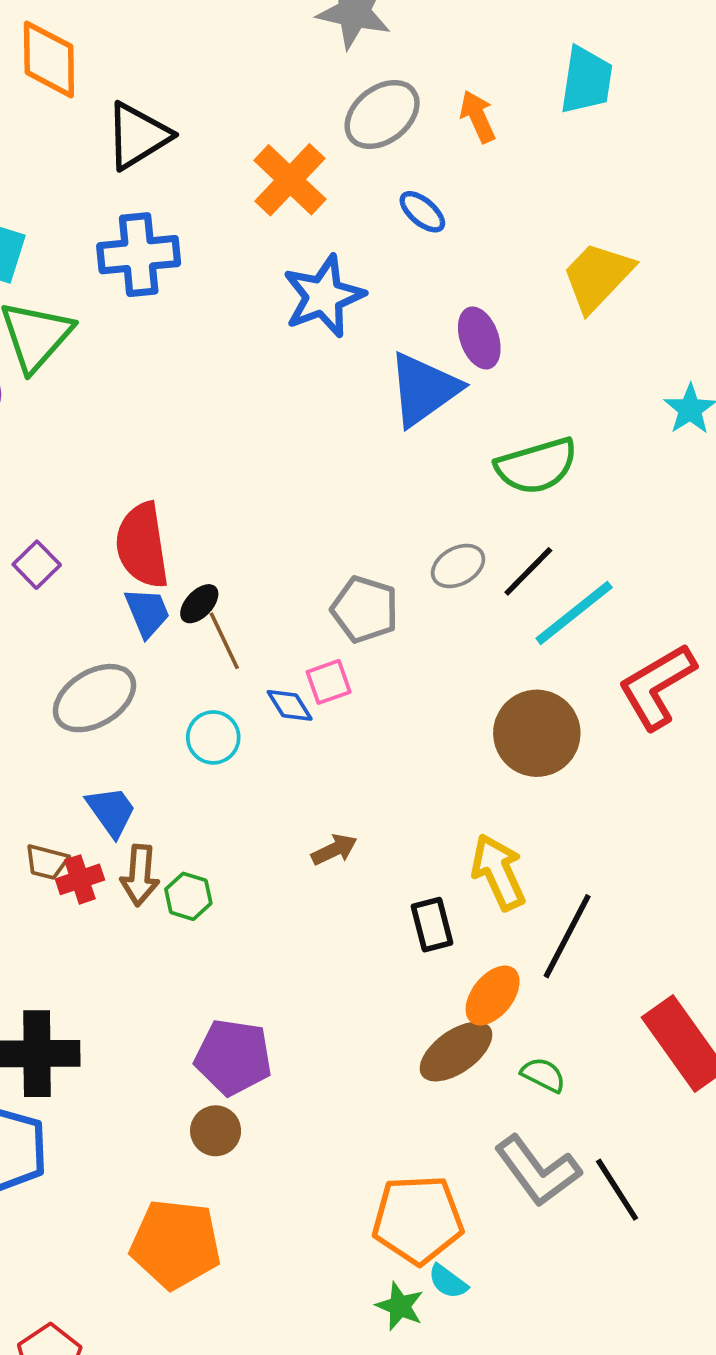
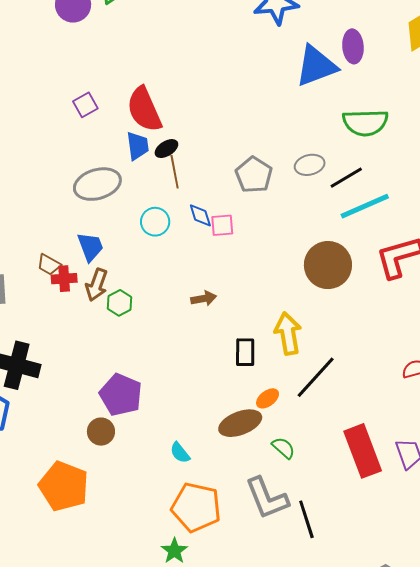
red semicircle: (142, 545) -> (144, 109), turned -30
pink square: (329, 682) -> (222, 225), moved
orange ellipse: (493, 995) -> (268, 398), size x0.7
cyan semicircle: (448, 1282) -> (180, 453), moved

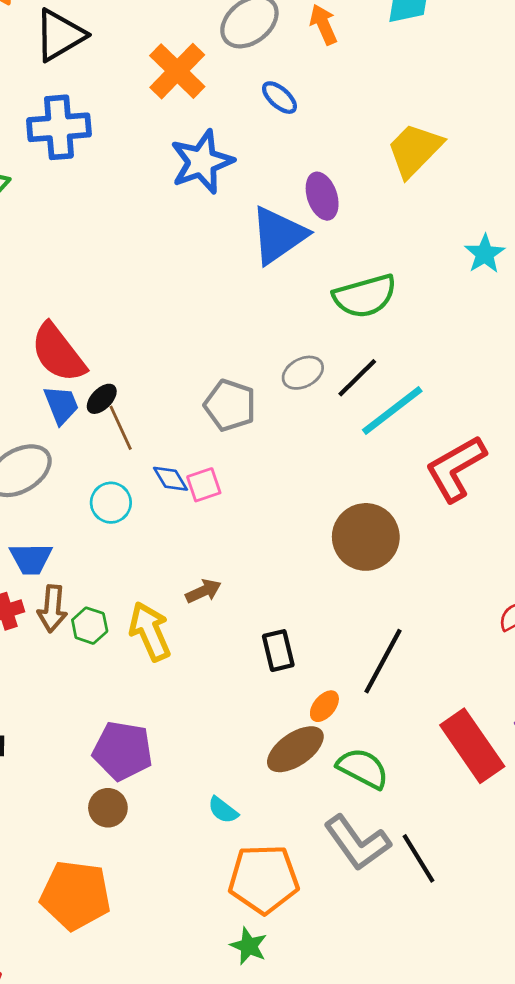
blue trapezoid: (90, 247) -> (31, 559), turned 124
brown circle: (328, 265) -> (366, 537), moved
yellow arrow: (288, 333) -> (150, 631), moved
green semicircle: (283, 448) -> (363, 768), size x1.5

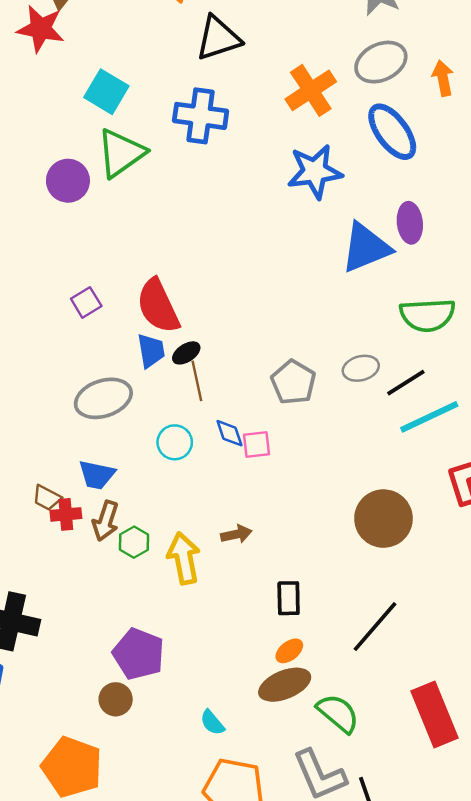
blue ellipse: (279, 98) -> (392, 132), size x1.8
orange ellipse: (324, 706) -> (289, 651), moved

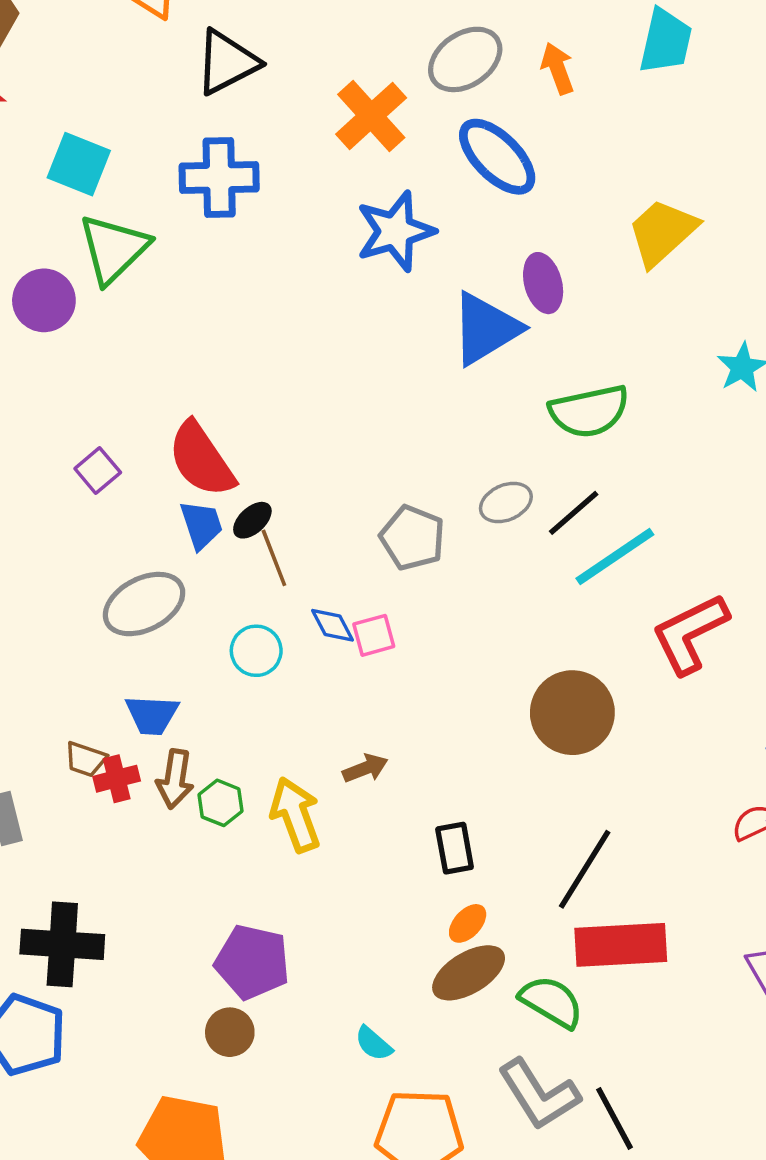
red rectangle: (435, 715) -> (621, 945), moved, turned -62

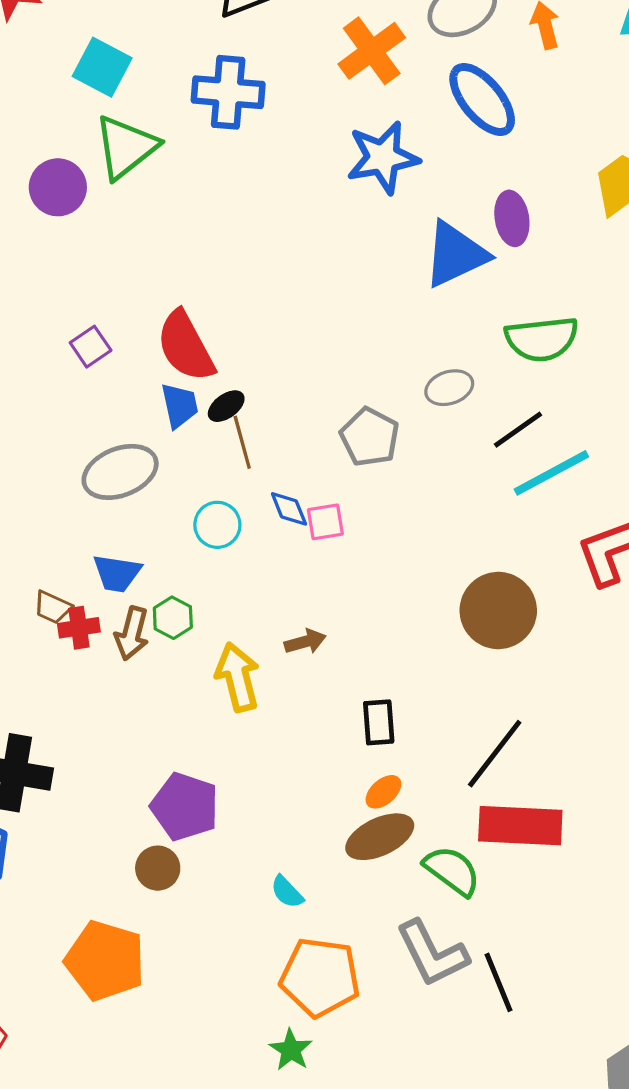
gray ellipse: (506, 503) -> (449, 388), moved
green hexagon: (221, 803) -> (173, 618), moved

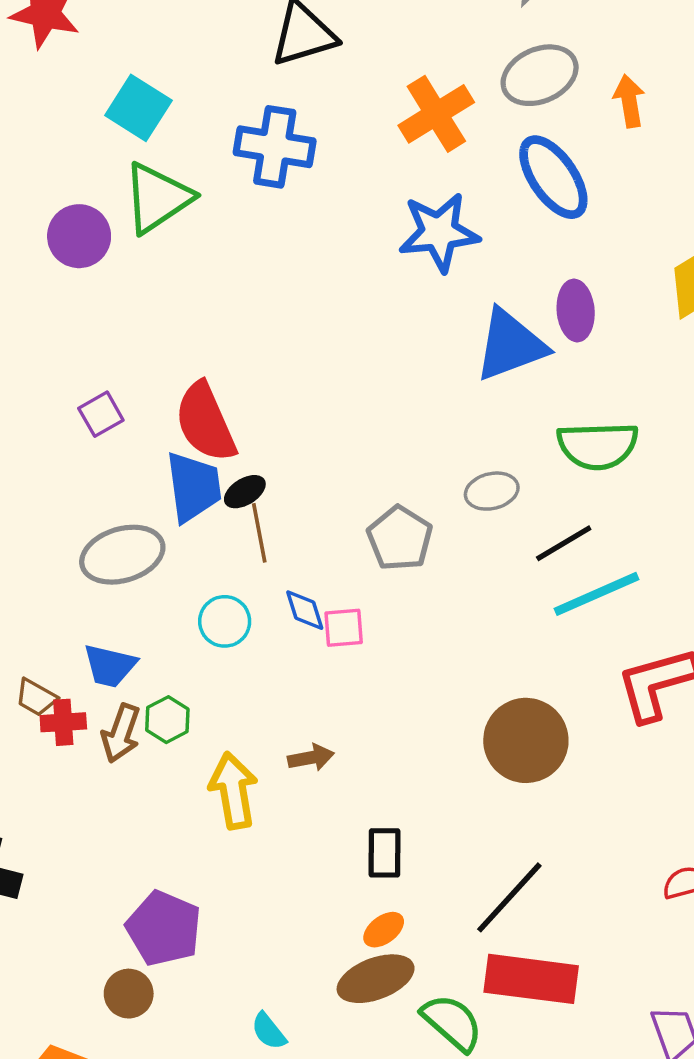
blue trapezoid: (180, 406) -> (194, 487), size x1.4

